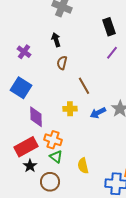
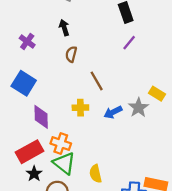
green triangle: (56, 157) -> (64, 163), size x1.5

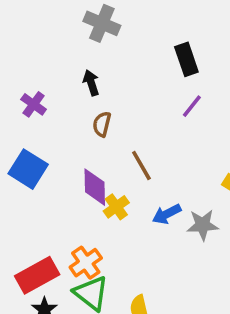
yellow cross: (80, 108) -> (116, 207), turned -35
gray star: (138, 108) -> (203, 225), moved, turned 30
purple diamond: (41, 117) -> (95, 187), moved
orange cross: (61, 144) -> (86, 263), turned 36

